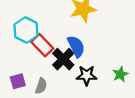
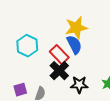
red rectangle: (42, 45) -> (59, 55), moved
blue semicircle: (76, 46) -> (74, 45), moved

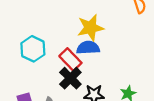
blue semicircle: (74, 45) -> (88, 48), turned -66

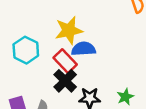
yellow star: (90, 28) -> (69, 30), moved

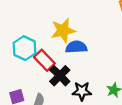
red rectangle: (65, 61) -> (44, 60), moved

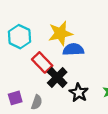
cyan hexagon: (24, 48) -> (20, 37), moved
black star: (82, 91) -> (79, 93), turned 30

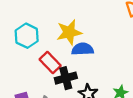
black cross: (57, 77) -> (66, 78), turned 30

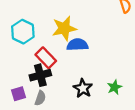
black cross: (66, 78) -> (40, 75), moved

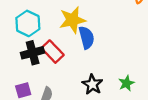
blue semicircle: (77, 45) -> (87, 37), turned 78
black cross: (40, 75) -> (33, 53), moved

